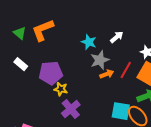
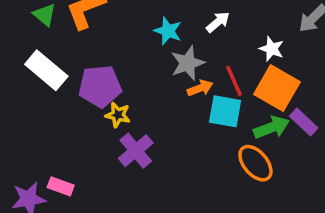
white rectangle: (21, 64) -> (46, 70), size x1.6
red line: (126, 70) -> (234, 81), turned -54
cyan square: (121, 111) -> (225, 111), moved

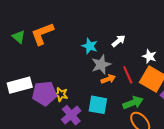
white rectangle: (46, 70) -> (20, 85), moved, turned -55
purple pentagon: (100, 86) -> (44, 93), moved
cyan square: (225, 111) -> (98, 105), moved
green arrow: (272, 127) -> (133, 103), moved

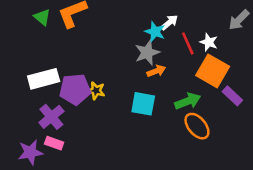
cyan star: (90, 46) -> (155, 32), moved
red line: (128, 75) -> (188, 43), moved
purple cross: (71, 115) -> (51, 117), moved

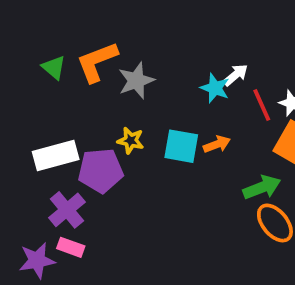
gray star: (147, 53) -> (136, 81), moved
yellow star: (96, 91) -> (131, 141), moved
cyan square: (143, 104) -> (181, 146), moved

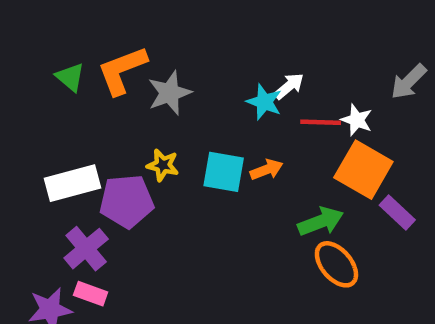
red line: (262, 105) -> (321, 122), turned -64

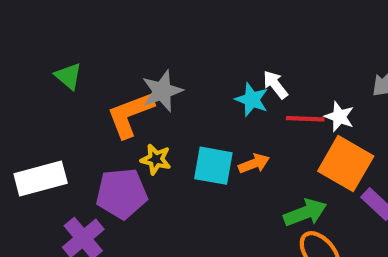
orange L-shape: (122, 70) -> (130, 115), moved
white arrow: (289, 86) -> (275, 85), turned -88
white rectangle: (73, 183) -> (41, 179), moved

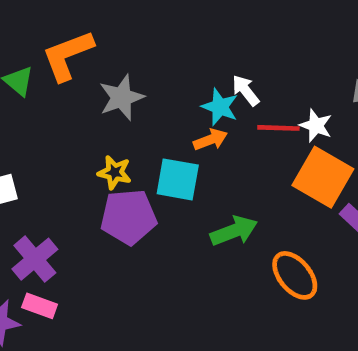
orange L-shape: (130, 115) -> (68, 55), moved
orange arrow: (254, 164) -> (210, 140), moved
purple pentagon: (122, 193) -> (129, 217), moved
green arrow: (305, 213) -> (234, 231), moved

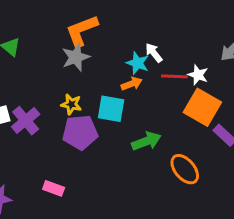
orange L-shape: (68, 55) -> (82, 31), moved
purple cross: (35, 259) -> (26, 121), moved
pink rectangle: (40, 306) -> (54, 188), moved

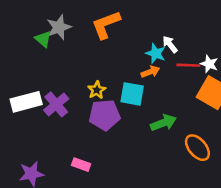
gray star: (76, 57) -> (59, 27), moved
yellow star: (71, 104) -> (97, 90), turned 30

